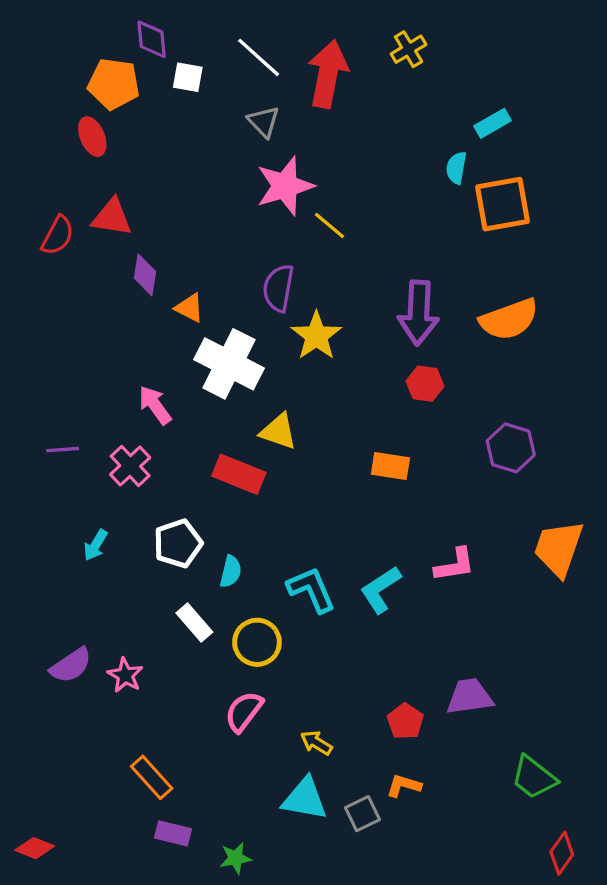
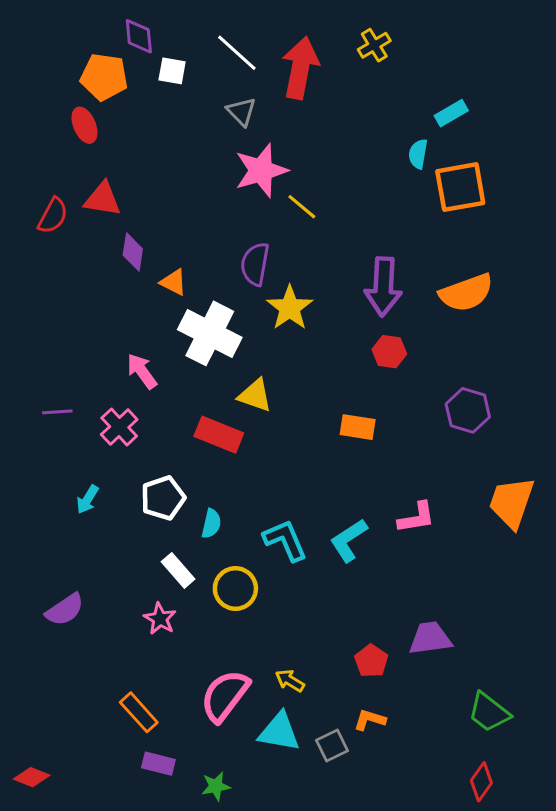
pink star: (125, 675) -> (160, 619), moved
pink semicircle: (244, 711) -> (225, 696), moved, size x1.4
red diamond: (562, 853) -> (481, 782), moved

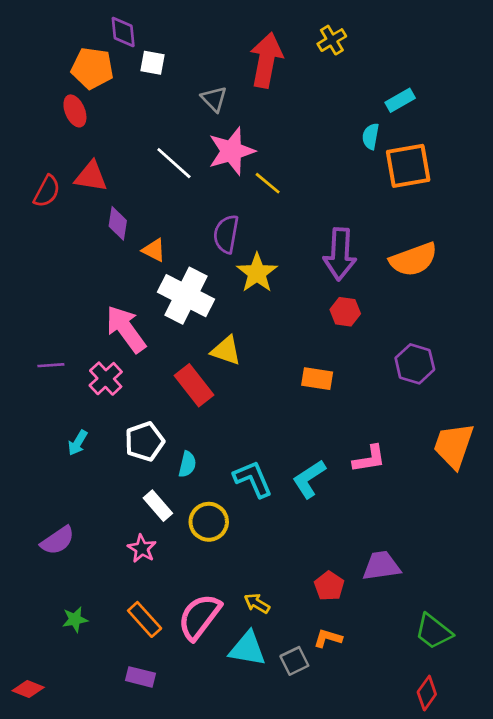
white line: (237, 53) -> (174, 163), moved
pink arrow: (142, 371) -> (126, 329), size x1.5
red rectangle: (219, 435) -> (194, 385), turned 30
orange rectangle: (139, 712) -> (145, 619), moved
green star: (216, 786) -> (75, 619), moved

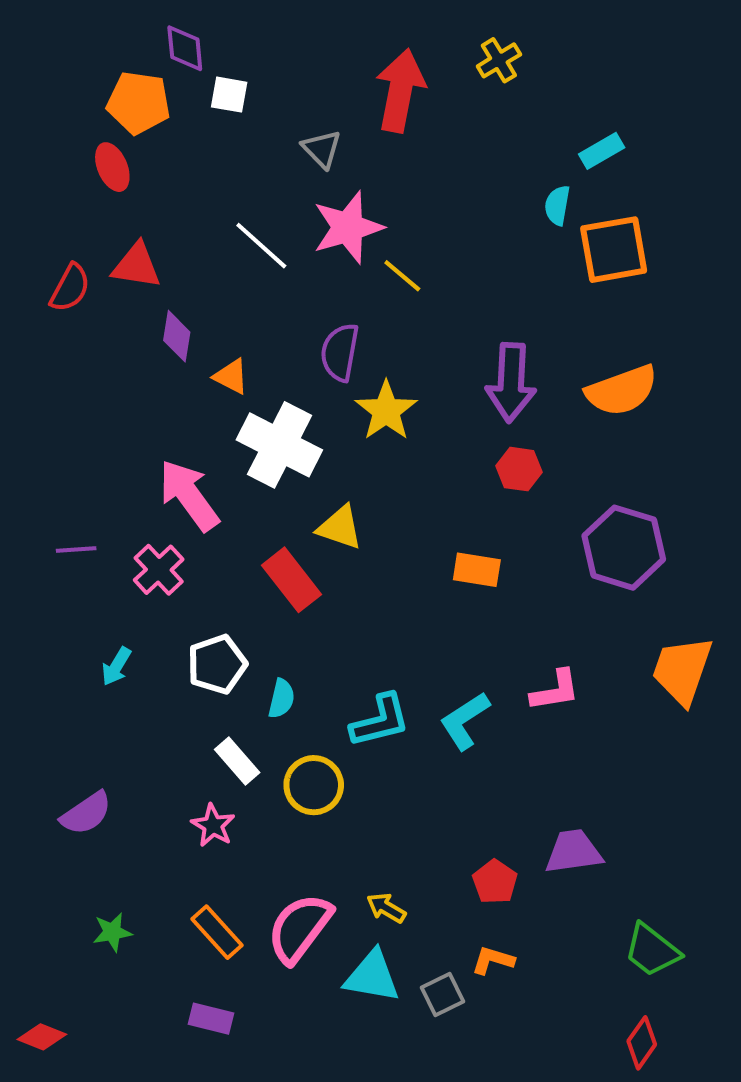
purple hexagon: (415, 364) -> (624, 548), size x1.4
cyan L-shape: (253, 479) -> (380, 721), turned 99

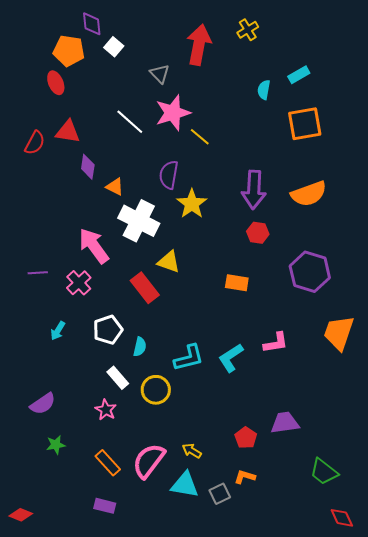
white square: (229, 95) -> (114, 47), turned 30
cyan semicircle: (557, 205) -> (264, 90), moved
green star: (112, 932) -> (56, 445), moved
red diamond: (642, 1043) -> (342, 518), moved, turned -60

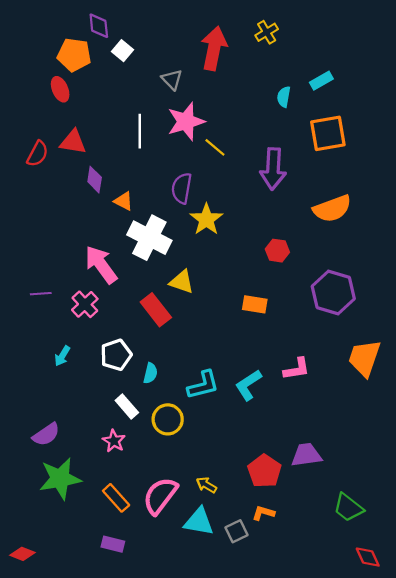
white line: (130, 122) -> (140, 131), turned 48
purple arrow: (254, 190) -> (273, 169), moved
red pentagon: (246, 438) -> (264, 471), size x1.4
green star: (56, 445) -> (60, 479), size x2.0

